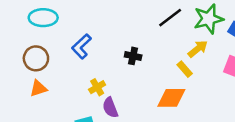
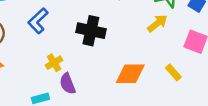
black cross: (133, 56) -> (91, 31), size x1.6
yellow rectangle: (185, 69) -> (173, 72), moved

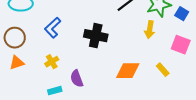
yellow arrow: (157, 23) -> (150, 30), turned 138
yellow cross: (54, 63) -> (52, 62), moved

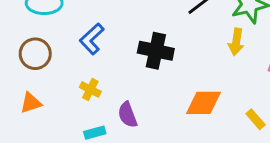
yellow cross: (52, 62) -> (90, 89), turned -32
orange triangle: (17, 63) -> (31, 103), moved
yellow rectangle: (163, 70) -> (256, 119), moved

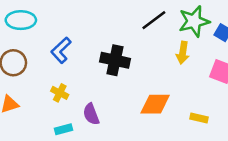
yellow rectangle: (256, 119) -> (199, 118), turned -36

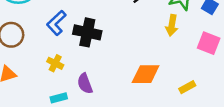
black cross: (115, 60) -> (87, 32), moved
yellow rectangle: (199, 118) -> (187, 87), turned -42

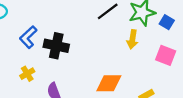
yellow cross: (55, 63) -> (27, 74), turned 32

